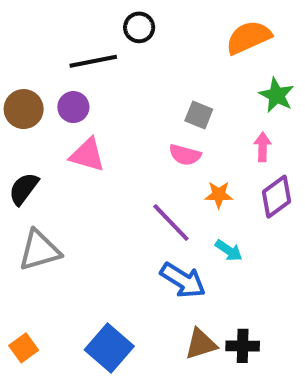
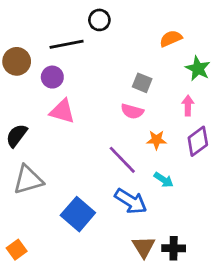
orange semicircle: (249, 37) -> (171, 39), moved, size x0.7
brown circle: (24, 109) -> (17, 61), moved
brown triangle: (201, 344) -> (144, 247), turned -45
blue square: (109, 348) -> (78, 214), moved

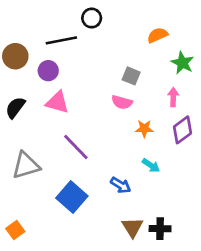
black semicircle: (17, 136) -> (15, 108), moved
purple line: (122, 160) -> (76, 147), moved
blue arrow: (131, 201) -> (121, 185), size x0.7

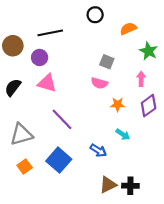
black circle: (92, 18) -> (95, 15), moved
brown triangle: (132, 227) -> (108, 185), turned 36
orange square: (15, 230) -> (25, 166), moved

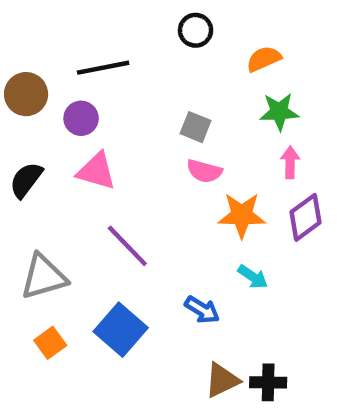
green star: (149, 51) -> (279, 112), moved, turned -30
gray square: (107, 62) -> (196, 127), moved
orange star: (118, 105) -> (242, 215), size x1.5

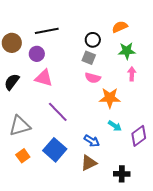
black circle: (196, 30) -> (93, 40), moved
purple diamond: (306, 217) -> (139, 136), moved
brown triangle: (222, 380) -> (89, 163), moved

